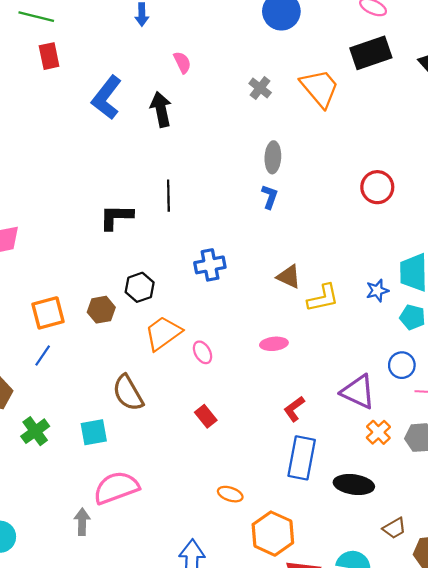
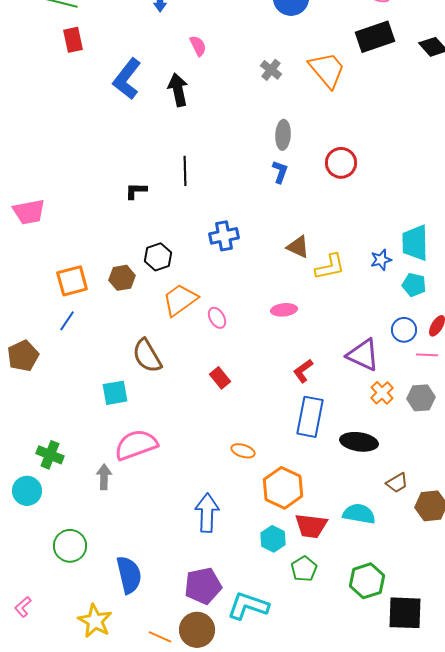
red circle: (377, 187) -> (341, 163), moved
black L-shape: (116, 217) -> (136, 191), size x0.7
green cross: (35, 431) -> (50, 455), moved, turned -32

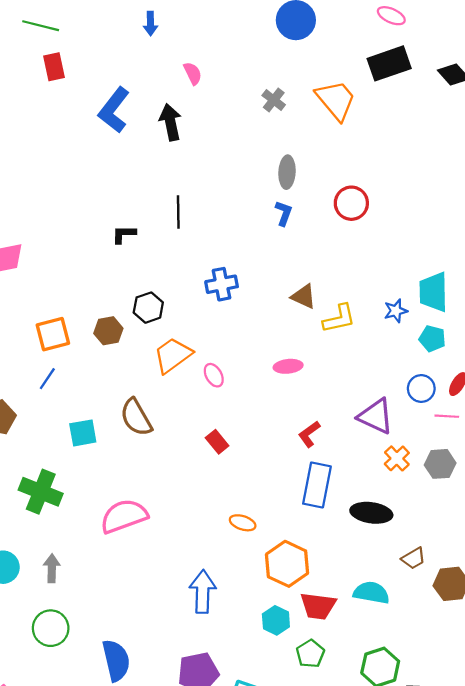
cyan square: (115, 393) -> (83, 433), moved
green cross: (50, 455) -> (41, 492), moved, size x1.4
gray arrow: (104, 477) -> (52, 568), moved

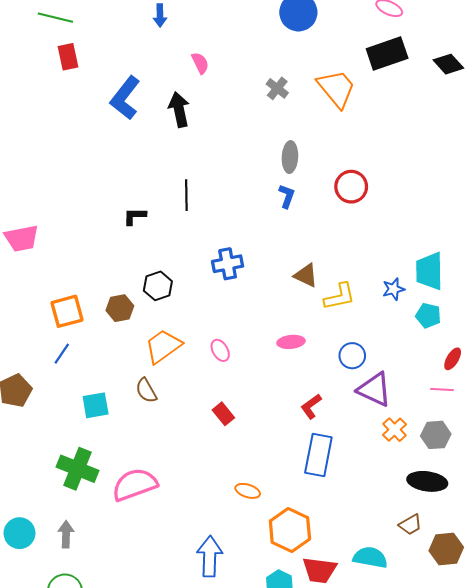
orange trapezoid: (173, 355) -> (163, 346), moved
blue circle: (421, 389) -> (352, 356), moved
brown semicircle: (136, 417) -> (146, 391), size x0.7
green cross: (41, 492) -> (78, 469), moved
black ellipse: (371, 513) -> (427, 481), moved

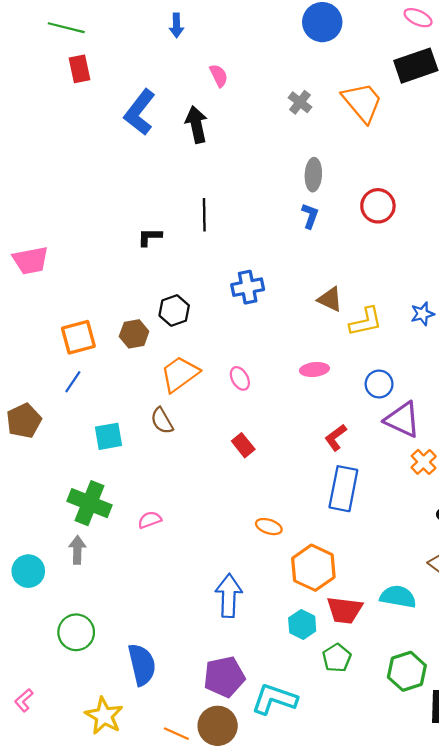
pink semicircle: (135, 485) -> (150, 520), size x0.5
gray arrow: (66, 534) -> (77, 550), moved

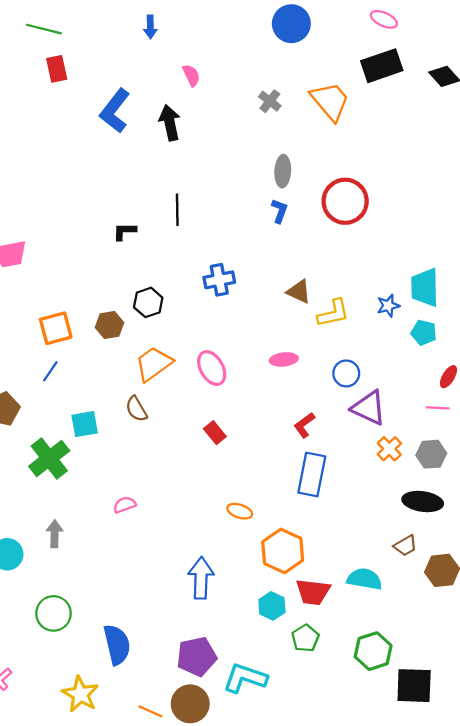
red circle: (378, 206) -> (345, 201), size x1.4
pink ellipse: (240, 378) -> (212, 368), size x1.5
green cross: (90, 503) -> (49, 458), moved, turned 30

